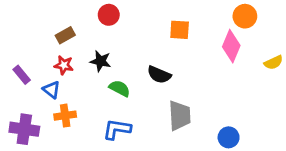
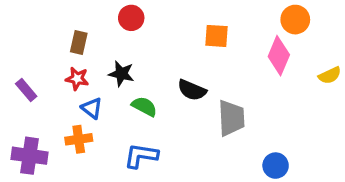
brown rectangle: (65, 35) -> (79, 42), turned -48
blue triangle: (52, 90) -> (92, 108), moved
gray trapezoid: (180, 116) -> (231, 118), moved

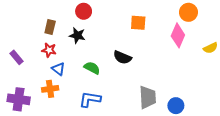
black star: (121, 74) -> (77, 35), moved
gray trapezoid: (231, 118) -> (148, 97), moved

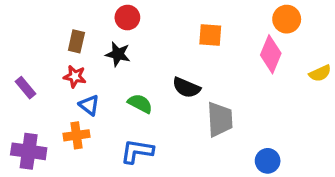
gray trapezoid: (148, 97) -> (220, 119), moved

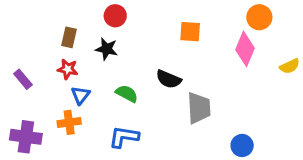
blue triangle: (89, 105) -> (81, 95), turned 30

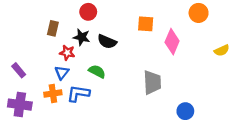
pink diamond: (245, 49) -> (172, 42), moved
red star: (68, 69) -> (67, 53), moved
purple rectangle: (23, 79) -> (19, 70), moved
black semicircle: (169, 79) -> (107, 42), moved
blue L-shape: (124, 137) -> (78, 93), moved

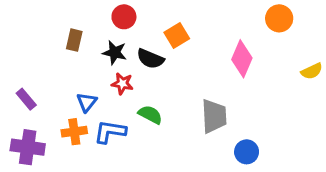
orange square: (146, 24) -> (177, 35), moved, turned -35
red star: (67, 53) -> (122, 84), moved
green semicircle: (97, 71) -> (150, 115), moved
blue circle: (185, 111) -> (247, 152), moved

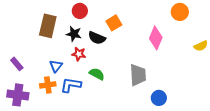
brown rectangle: (74, 40) -> (48, 26), size x1.6

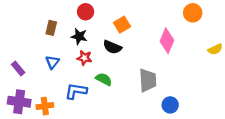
brown rectangle: (48, 26) -> (51, 28), size x0.6
black semicircle: (97, 38) -> (112, 47), moved
blue triangle: (56, 66) -> (52, 62), moved
orange cross: (48, 85) -> (45, 106), moved

